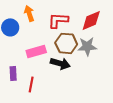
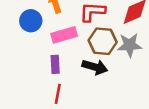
pink rectangle: (36, 51) -> (64, 35), moved
purple rectangle: (13, 73) -> (55, 64), moved

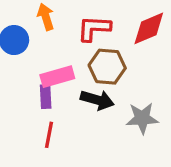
pink rectangle: (64, 35) -> (57, 77), moved
gray star: (130, 45) -> (142, 118), moved

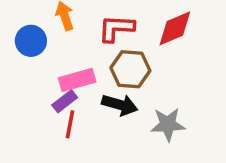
purple rectangle: (46, 97) -> (65, 101), turned 55
red line: (49, 135) -> (70, 124), moved

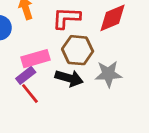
red line: (70, 124) -> (30, 94), turned -50
gray star: (168, 124) -> (108, 74), moved

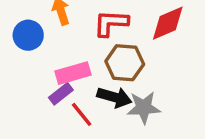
gray star: (108, 74) -> (144, 108), moved
red line: (30, 94) -> (82, 114), moved

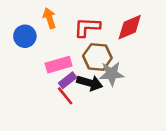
purple rectangle: (61, 94) -> (68, 80), moved
gray star: (144, 108) -> (112, 74), moved

